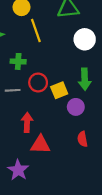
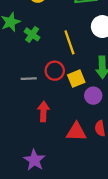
yellow line: (36, 30) -> (69, 42), moved
green cross: (18, 61) -> (32, 34), moved, turned 32
red triangle: (40, 145) -> (76, 132), moved

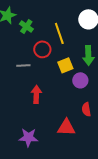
red circle: (55, 71) -> (42, 49), moved
red triangle: (76, 132) -> (66, 127), moved
purple star: (34, 160) -> (28, 137), turned -30

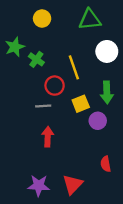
gray line: (23, 65) -> (43, 106), moved
red semicircle: (86, 109) -> (106, 164), moved
red triangle: (66, 127) -> (73, 184), moved, turned -48

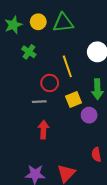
green triangle: (90, 20) -> (63, 23), moved
green star: (15, 47) -> (13, 25), moved
green cross: (36, 59) -> (29, 52), moved

